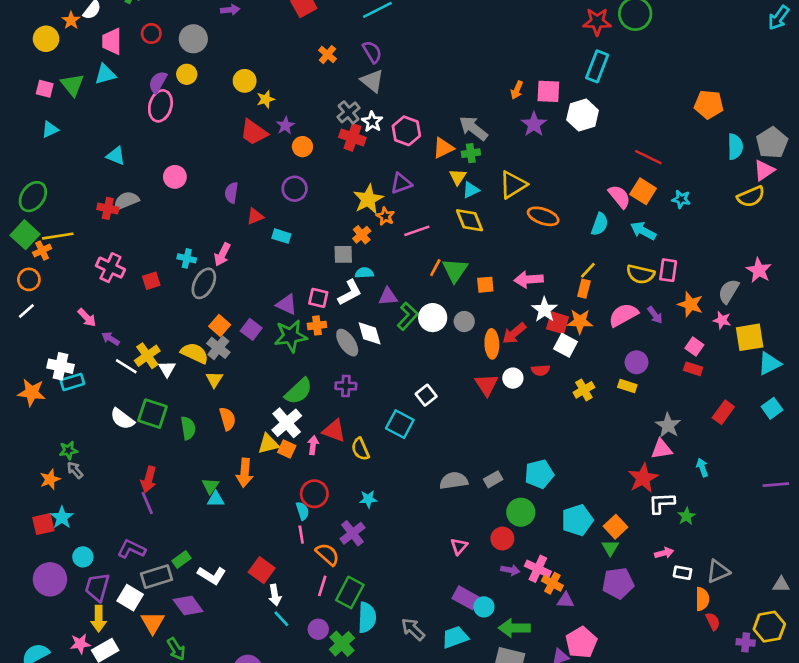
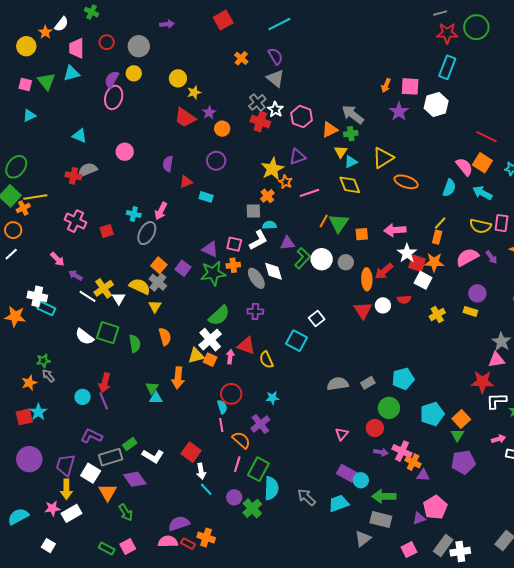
cyan rectangle: (72, 382) -> (46, 308), turned 42
red star: (643, 478) -> (482, 382), turned 30
cyan circle: (83, 557) -> (83, 397), moved

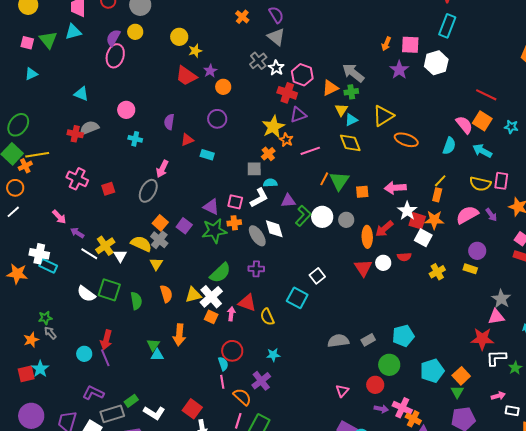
red cross: (260, 122) -> (287, 93), moved
cyan cross: (134, 214) -> (135, 139), moved
yellow triangle: (196, 356) -> (193, 295), moved

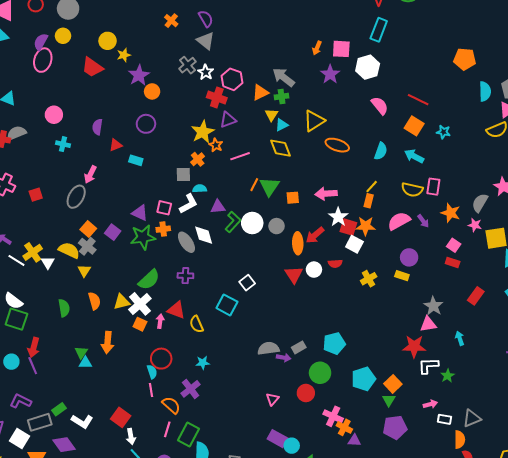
purple star: (210, 71) -> (139, 75), size x1.5
red trapezoid: (186, 76) -> (92, 67), moved
pink semicircle: (464, 125) -> (380, 106), moved
green square: (109, 290) -> (16, 319), moved
purple arrow: (381, 409) -> (284, 358), moved

